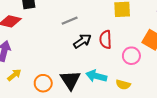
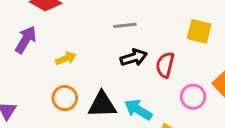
yellow arrow: (14, 75) -> (66, 58), moved
black triangle: (70, 80) -> (102, 105), turned 45

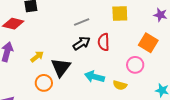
gray line: (125, 25) -> (82, 22), moved
pink circle: (193, 97) -> (135, 65), moved
black triangle: (102, 105) -> (61, 67), moved, turned -35

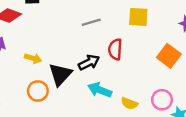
black arrow: (82, 43) -> (89, 62), moved
yellow arrow: (37, 57) -> (33, 58), turned 48
pink circle: (135, 65) -> (162, 100), moved

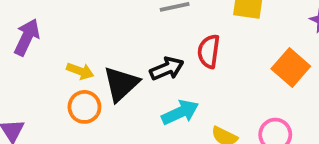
yellow arrow: (33, 58) -> (80, 71), moved
cyan arrow: (100, 90) -> (180, 112), turned 130

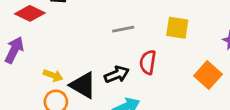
black triangle: (121, 84) -> (83, 85), turned -48

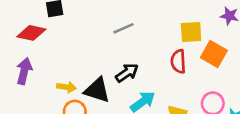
yellow square: (177, 28) -> (191, 32), moved
red semicircle: (148, 62) -> (178, 61), moved

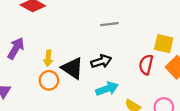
purple arrow: (24, 71) -> (16, 48), moved
yellow arrow: (67, 87) -> (48, 58), turned 70

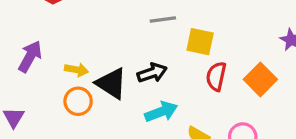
yellow square: (164, 44) -> (200, 42), moved
yellow arrow: (48, 58) -> (76, 70), turned -84

